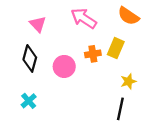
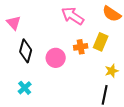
pink triangle: (38, 24) -> (14, 23), moved

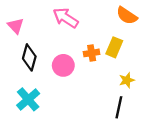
pink arrow: (73, 16) -> (66, 18), moved
cyan cross: (25, 88) -> (28, 99), size x1.5

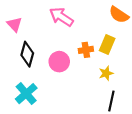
yellow star: (127, 80) -> (106, 73), moved

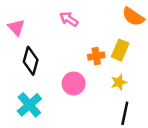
pink arrow: (61, 17) -> (69, 19), size x0.7
pink circle: (59, 62) -> (74, 83), moved

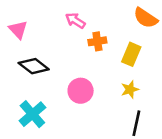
orange cross: (96, 56) -> (97, 41), moved
black diamond: (31, 61) -> (34, 66), turned -68

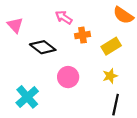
yellow rectangle: (131, 54) -> (111, 46), turned 36
black diamond: (34, 66) -> (43, 47), moved

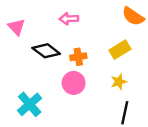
pink arrow: (64, 17) -> (69, 19), turned -35
orange cross: (82, 35) -> (78, 57), moved

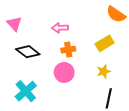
pink arrow: (69, 19) -> (60, 28), moved
black diamond: (46, 51) -> (28, 52), moved

